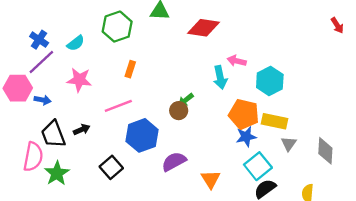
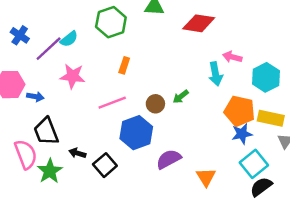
blue cross: (39, 40) -> (20, 35), moved
purple line: (41, 62) -> (49, 49), moved
brown circle: (179, 111) -> (155, 104), moved
black arrow: (82, 130) -> (77, 153), moved, turned -140
pink semicircle: (33, 157) -> (26, 154), turned -32

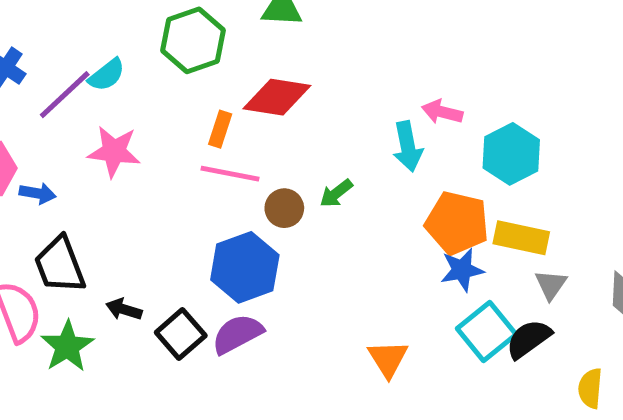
red diamond: (199, 23) -> (277, 97), moved
pink line: (112, 103) -> (230, 174), moved, turned 32
purple semicircle: (169, 159) -> (237, 334), moved
black semicircle: (261, 187) -> (529, 339), moved

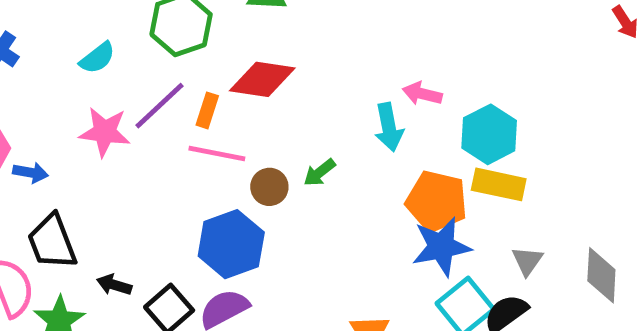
purple line: (65, 95) -> (160, 106), moved
yellow rectangle: (521, 238) -> (499, 184), moved
blue star: (462, 270) -> (441, 247), size x1.4

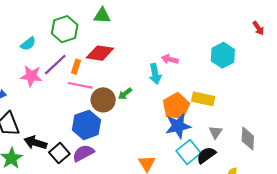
cyan hexagon: (489, 134) -> (223, 55), moved
brown circle: (269, 187) -> (103, 100), size x1.5
orange pentagon: (437, 201) -> (176, 106), turned 30
black arrow: (114, 285) -> (35, 143), size x1.5

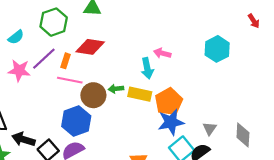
green arrow: (125, 94) -> (116, 89), turned 32
yellow rectangle: (203, 99) -> (140, 94), moved

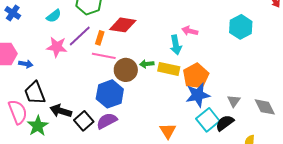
gray diamond: (243, 135) -> (265, 107), turned -30

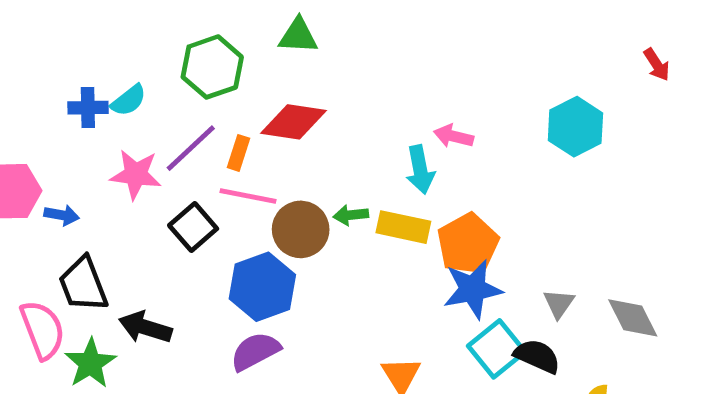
blue cross: (13, 13) -> (88, 108), moved, turned -35
black square: (84, 121) -> (193, 227), moved
black semicircle: (225, 123) -> (537, 356), turned 60

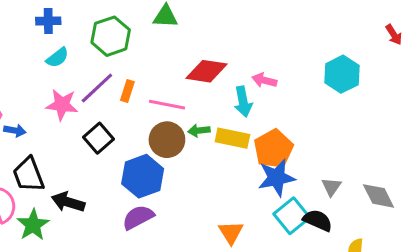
blue cross: (88, 108) -> (48, 21), moved
red diamond: (293, 122) -> (207, 71), moved
pink line: (248, 196) -> (167, 105), moved

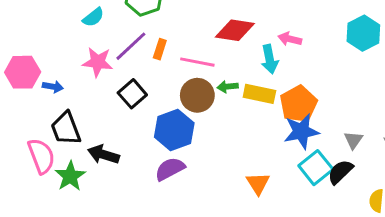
black semicircle: (318, 220) -> (340, 172), turned -68

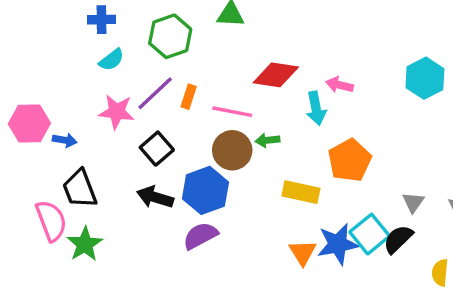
yellow rectangle: (259, 94) -> (301, 192), moved
blue star: (301, 131) -> (338, 244), moved
black arrow: (103, 155) -> (155, 197), moved

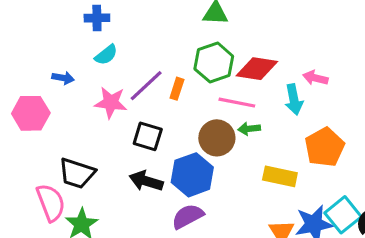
green hexagon: (170, 36) -> (214, 63), moved
pink line: (232, 112) -> (237, 103), moved
blue arrow: (65, 140) -> (63, 78), moved
black square: (157, 149) -> (148, 136), turned -32
black trapezoid: (80, 189) -> (77, 173), turned -51

